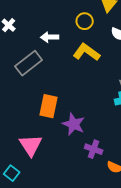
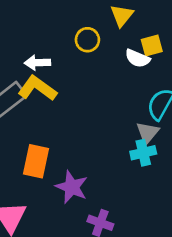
yellow L-shape: (87, 52) -> (37, 88), moved

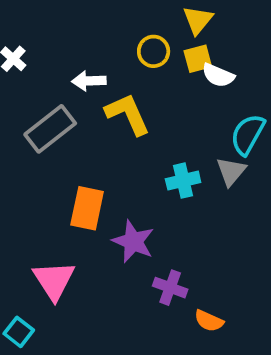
yellow square: (152, 45) -> (198, 59), moved
yellow L-shape: (37, 88) -> (128, 114), moved, turned 30
cyan cross: (143, 153) -> (183, 181), moved

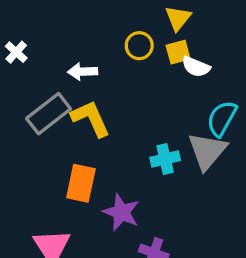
yellow L-shape: (128, 114) -> (91, 118), moved
gray triangle: (231, 171) -> (207, 151), size x1.5

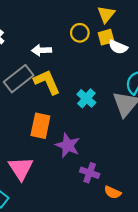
cyan cross: (165, 159) -> (86, 98), moved, turned -36

